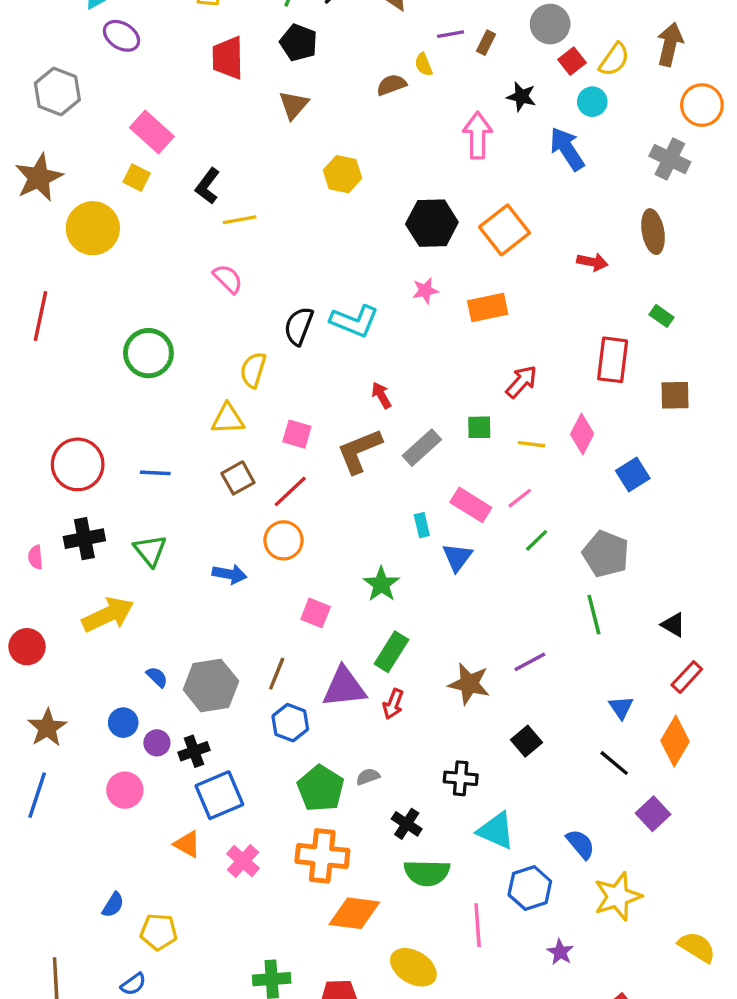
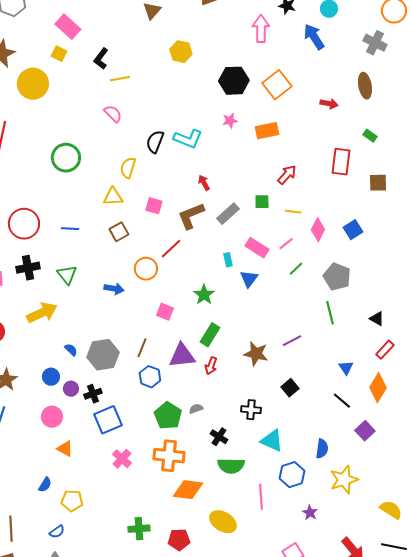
pink diamond: (582, 434) -> (318, 230), moved
red line: (290, 491) -> (171, 249), moved
orange triangle: (187, 844) -> (65, 449), moved
blue semicircle: (580, 844) -> (322, 449), turned 48

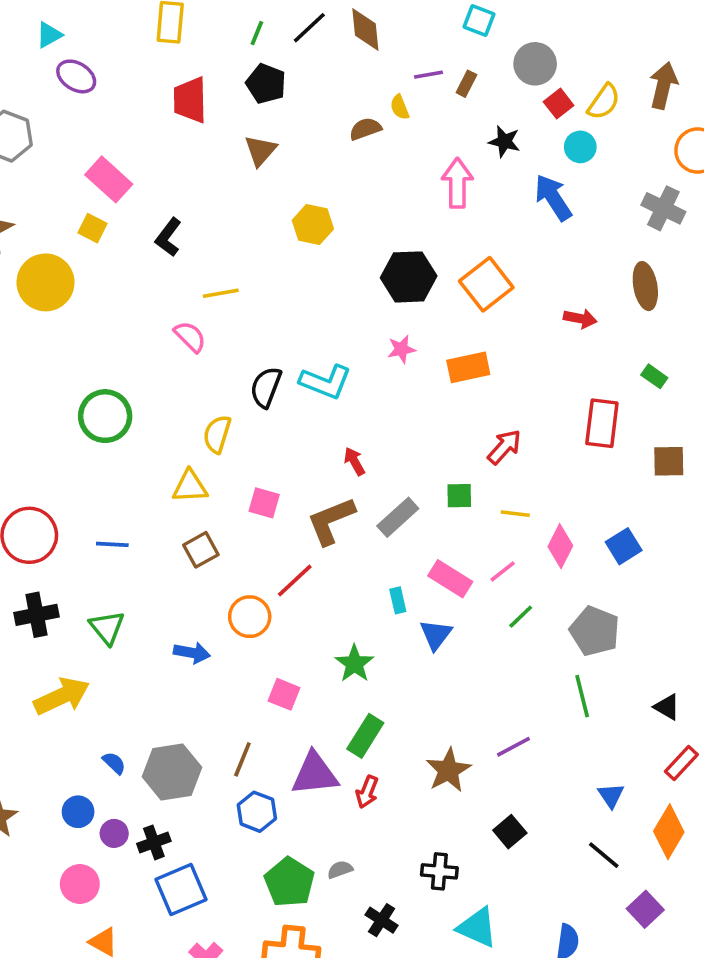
yellow line: (120, 79) -> (221, 293), moved
brown star: (256, 354) -> (448, 770), turned 30

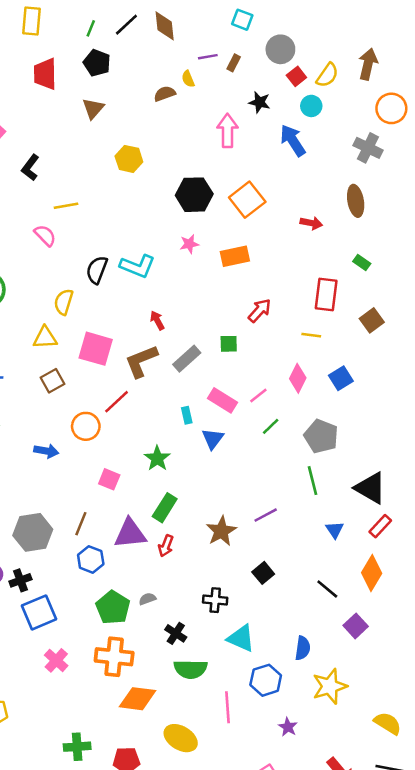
brown square: (669, 461) -> (372, 320), turned -35
pink square: (264, 503) -> (96, 349), size x1.6
yellow line: (515, 514) -> (311, 335), moved
black triangle: (667, 707) -> (370, 488), size x1.8
blue triangle: (611, 795) -> (335, 530), moved

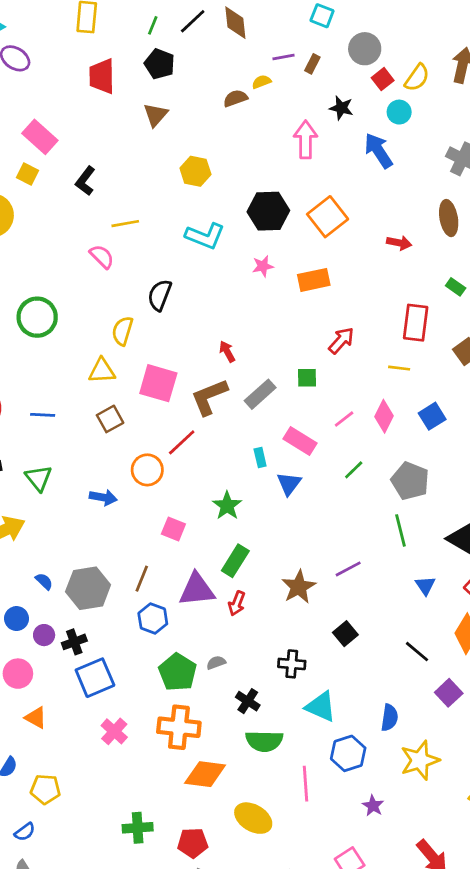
yellow semicircle: (188, 79) -> (261, 82), turned 91
cyan L-shape: (138, 266) -> (205, 236), moved
pink line: (258, 396) -> (344, 419), moved

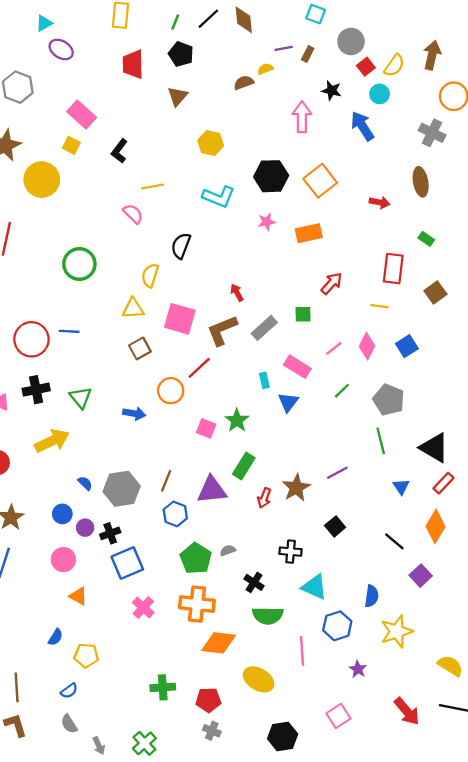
blue line: (43, 415) -> (69, 331), moved
pink square: (173, 529) -> (206, 428), moved
red arrow: (237, 603) -> (264, 498), moved

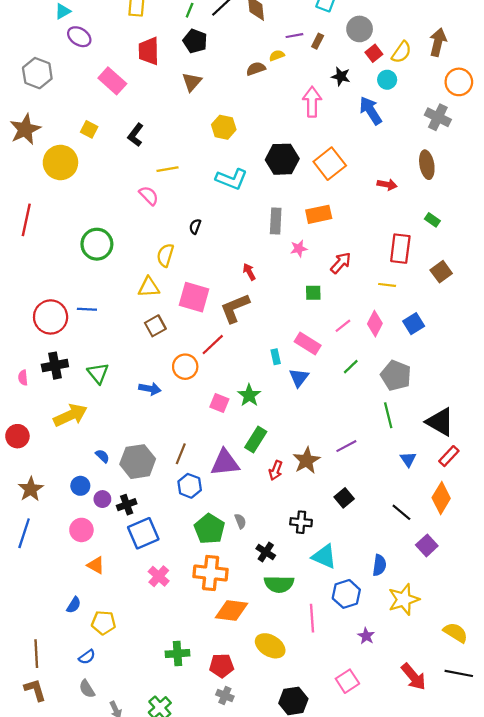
pink rectangle: (82, 115) -> (112, 81), moved
pink star: (267, 222) -> (299, 249), moved
black semicircle: (181, 246) -> (195, 226), size x0.6
gray rectangle: (264, 328) -> (276, 221), moved, turned -45
gray semicircle: (228, 550) -> (240, 521), turned 88

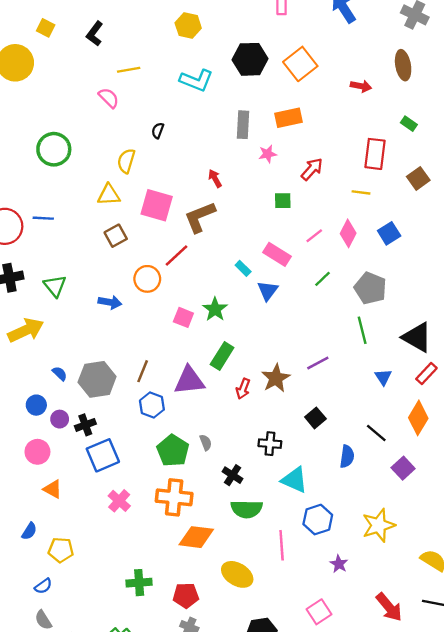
cyan rectangle: (276, 357) -> (243, 268), turned -32
blue semicircle: (379, 565) -> (347, 456), moved

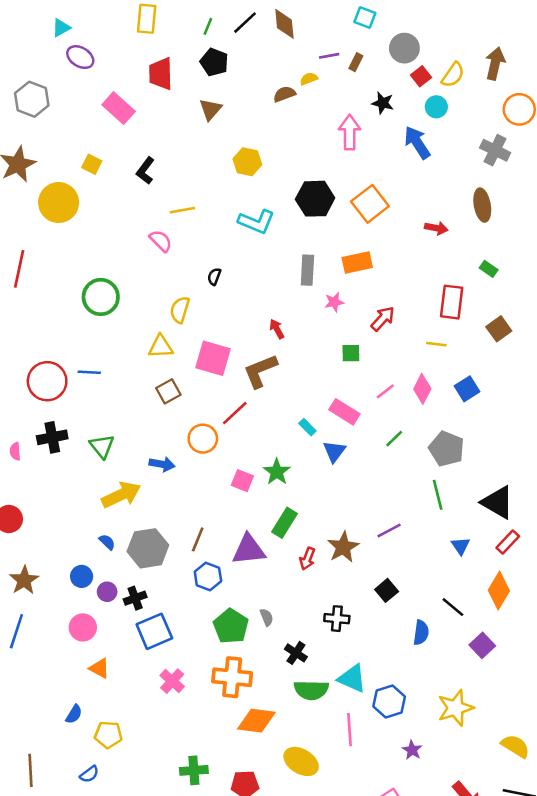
yellow arrow: (26, 330) -> (121, 495), moved
cyan triangle: (294, 480) -> (352, 679), moved

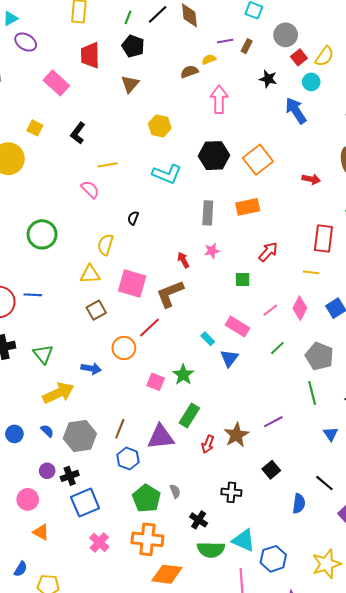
pink arrow: (350, 132) -> (219, 99), moved
pink star: (334, 302) -> (212, 251), moved
blue circle: (82, 576) -> (14, 434), moved

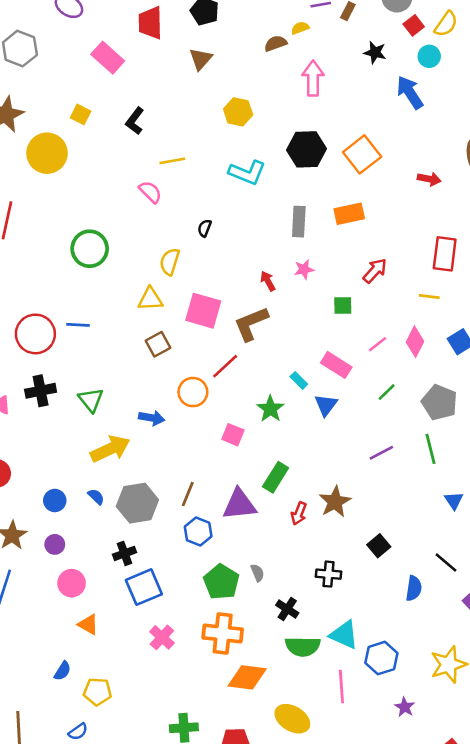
green star: (183, 375) -> (270, 409), moved
purple line: (273, 422) -> (381, 453), moved
purple circle: (47, 471) -> (55, 544), moved

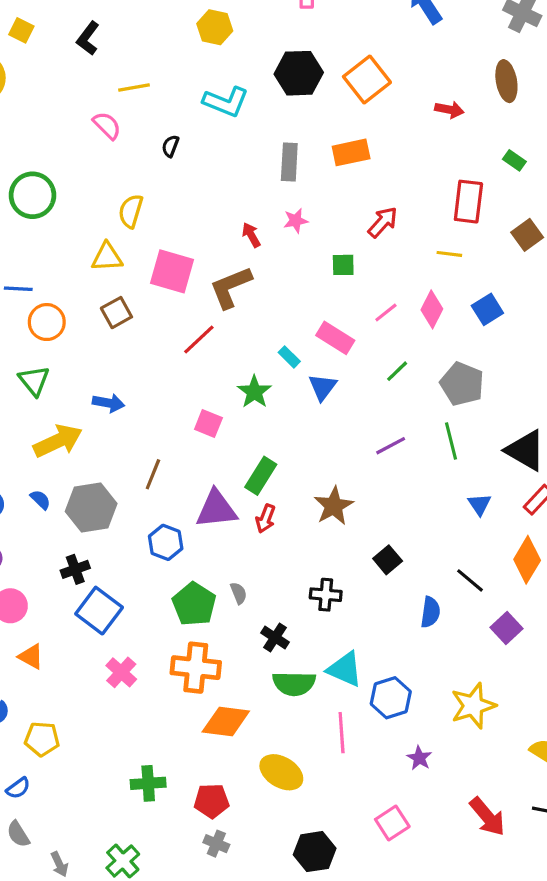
black semicircle: (205, 228) -> (170, 146), moved
orange circle: (193, 392) -> (47, 322), moved
brown line: (188, 494) -> (153, 474), moved
red arrow: (299, 513) -> (265, 519), moved
blue square: (144, 587) -> (99, 611), turned -30

